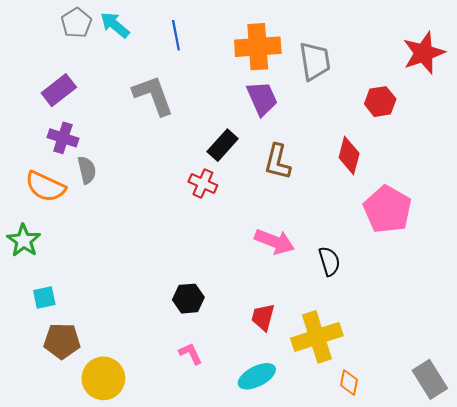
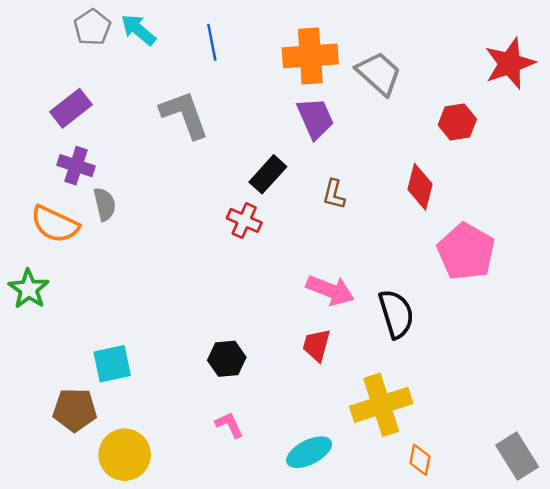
gray trapezoid: (315, 61) -> (379, 73), turned -39
brown L-shape: (278, 162) -> (334, 194), size x0.7
black semicircle: (329, 261) -> (396, 314), size x1.4
cyan square: (44, 297) -> (112, 364), moved, size x1.4
red trapezoid: (263, 317) -> (317, 345), moved

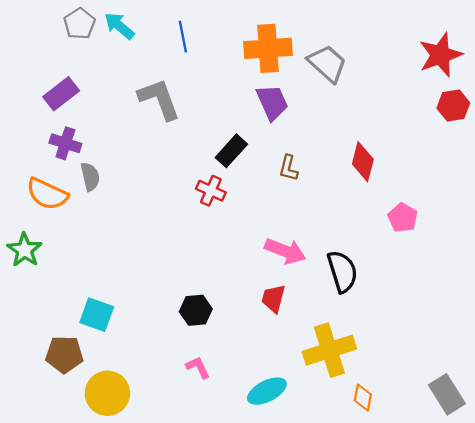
red hexagon: (457, 122) -> (453, 106), moved
pink pentagon: (466, 252) -> (403, 218), size x0.6
cyan square: (112, 364) -> (97, 315), turned 32

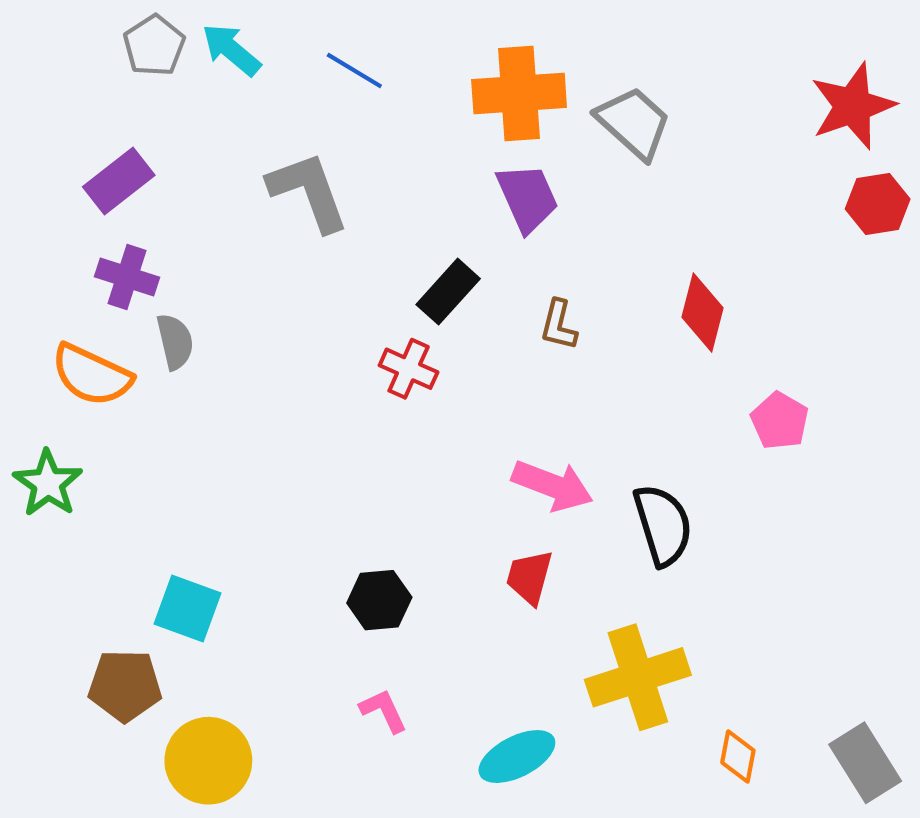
blue line: (183, 37) -> (354, 71), turned -48
orange diamond: (363, 398) -> (738, 757), moved

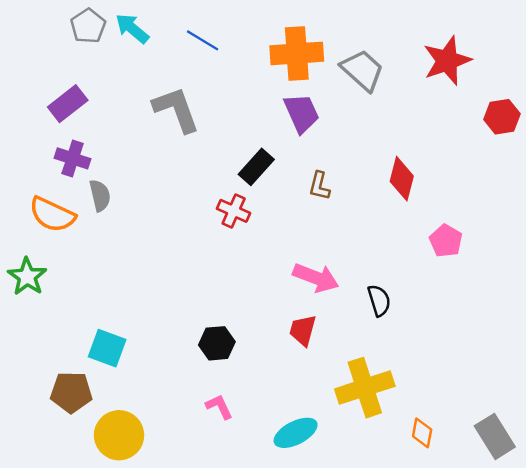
red star: (853, 106) -> (447, 61), moved
black semicircle: (663, 525) -> (379, 300), size x0.7

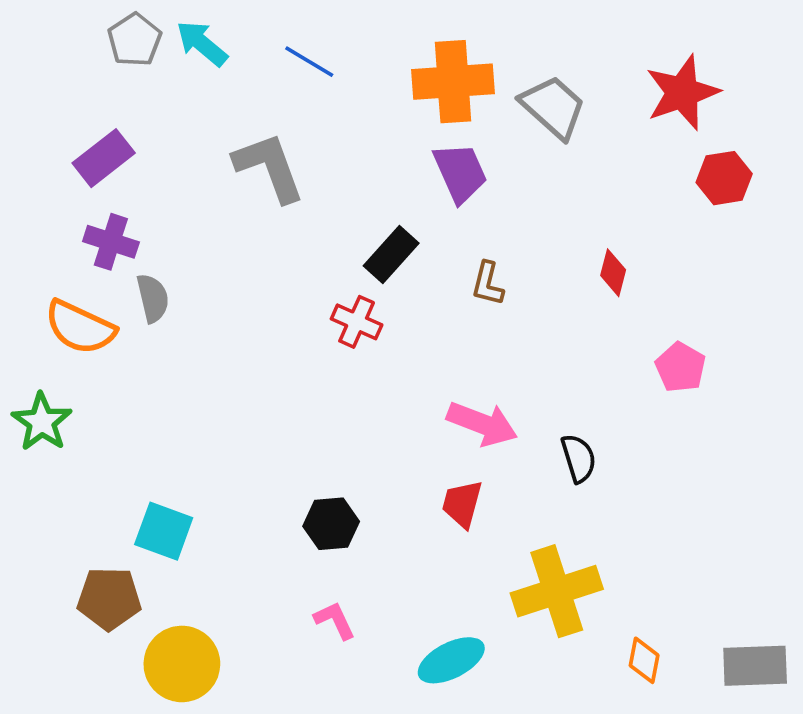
red hexagon: (502, 117) -> (724, 178), moved
red diamond: (402, 179) -> (613, 273), size x0.7
gray rectangle: (495, 436) -> (755, 666), turned -60

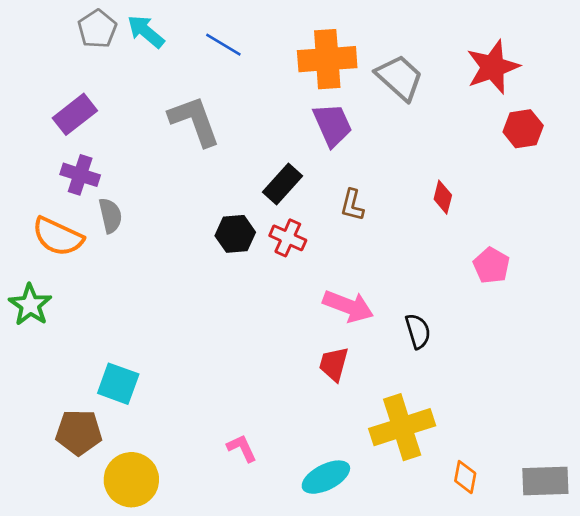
red cross: (357, 322) -> (288, 238), moved
black hexagon: (331, 524) -> (235, 234), moved

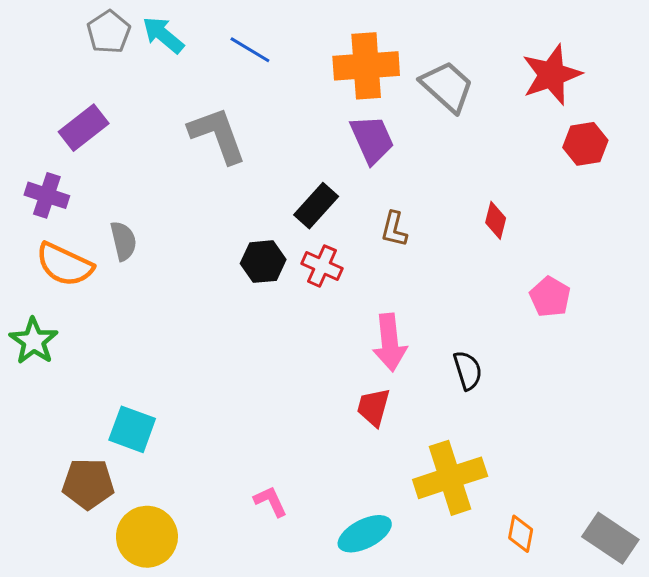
purple cross: (80, 175) -> (47, 195), moved
pink arrow: (348, 306) -> (390, 342), turned 63
gray rectangle: (545, 481) -> (610, 538), turned 36

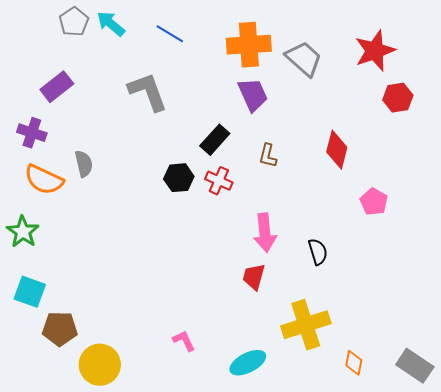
red diamond: (496, 220) -> (337, 150), size x1.5
cyan square: (132, 429) -> (30, 292), moved

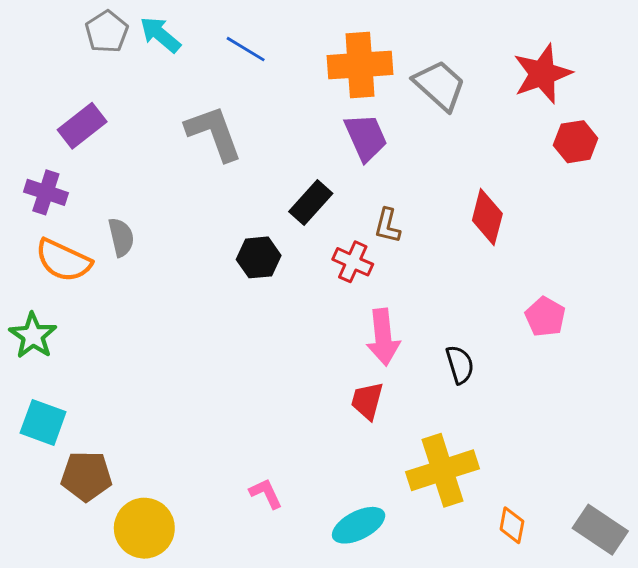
red cross: (219, 181) -> (353, 262), moved
pink pentagon: (374, 202) -> (545, 317), moved

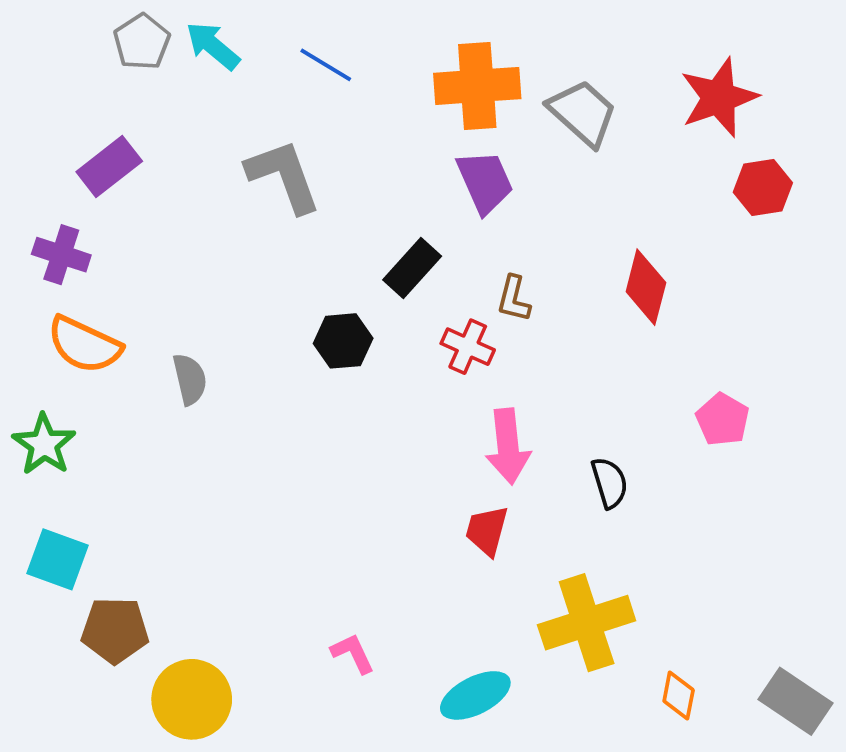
gray semicircle: (121, 237) -> (190, 379), moved

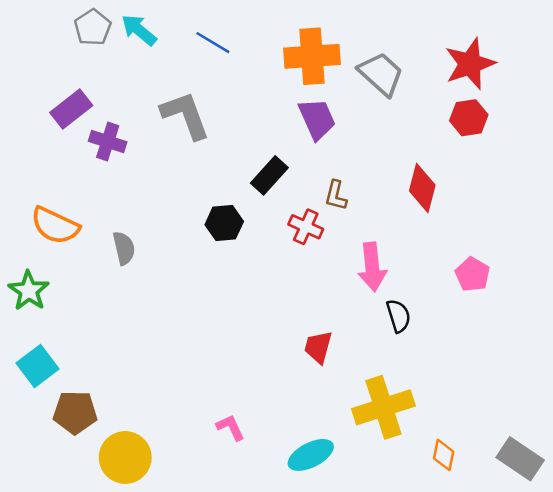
red hexagon: (763, 188) -> (469, 118), moved
purple cross: (61, 255) -> (108, 142), moved
pink arrow: (508, 446) -> (372, 267), moved
cyan square: (57, 559) -> (37, 366), turned 33

